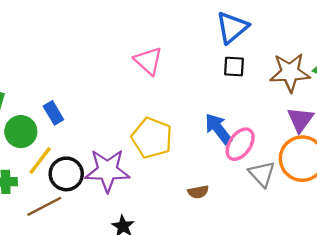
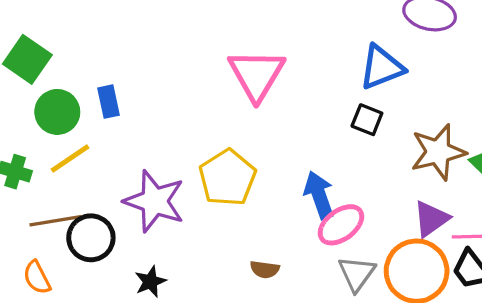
pink triangle: (148, 61) -> (256, 75), size x1.4
brown star: (290, 72) -> (438, 152), turned -30
black circle: (66, 174) -> (91, 238), moved

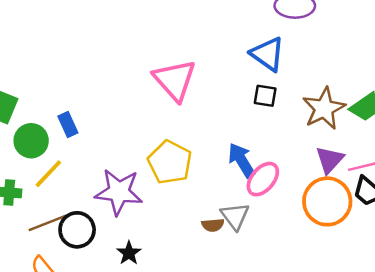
blue triangle: (382, 67) -> (268, 54), turned -51
gray triangle: (357, 274) -> (235, 216), moved

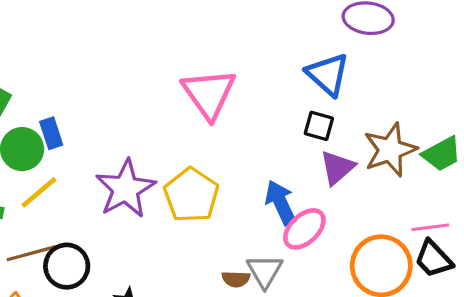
blue rectangle: (68, 125) -> (51, 133), moved
purple triangle: (330, 160) -> (337, 168), moved
purple star: (119, 192) -> (126, 189), moved, turned 30

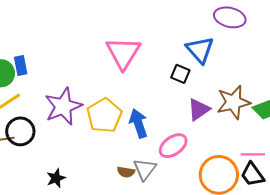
black square: (319, 126) -> (180, 74), moved
blue arrow: (281, 203) -> (138, 123), moved
black circle: (67, 266) -> (20, 131), moved

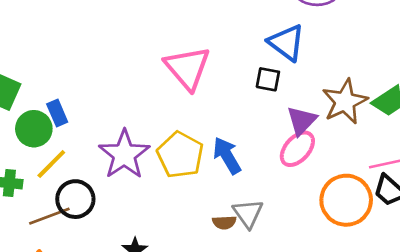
pink ellipse: (173, 146) -> (297, 149), moved

